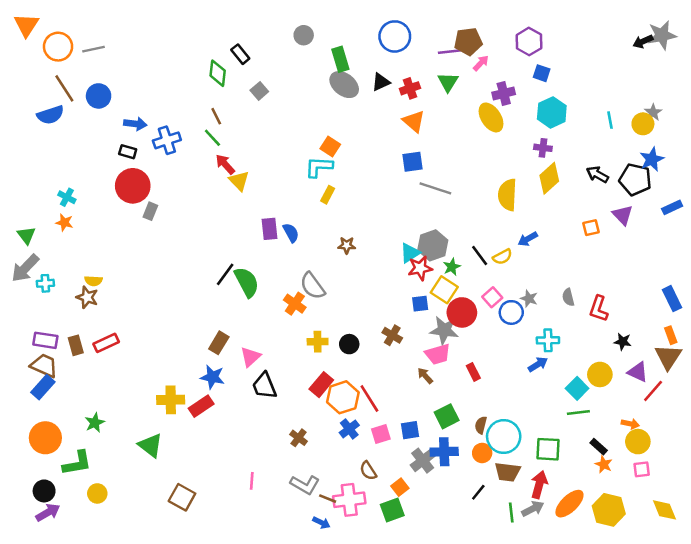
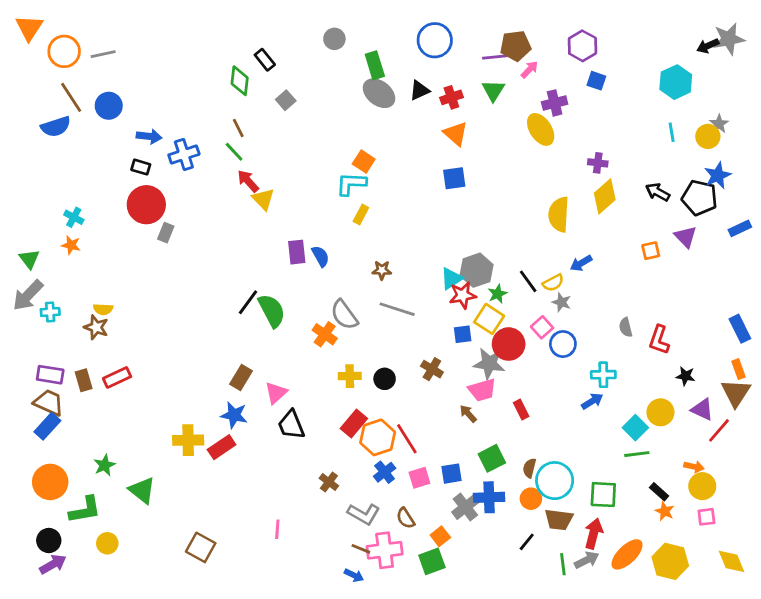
cyan hexagon: (552, 112) -> (676, 82), moved
gray line: (435, 188) -> (397, 309), moved
gray star: (529, 299) -> (562, 302), moved
green triangle: (150, 445) -> (142, 490), moved
gray L-shape: (305, 485) -> (364, 514), moved

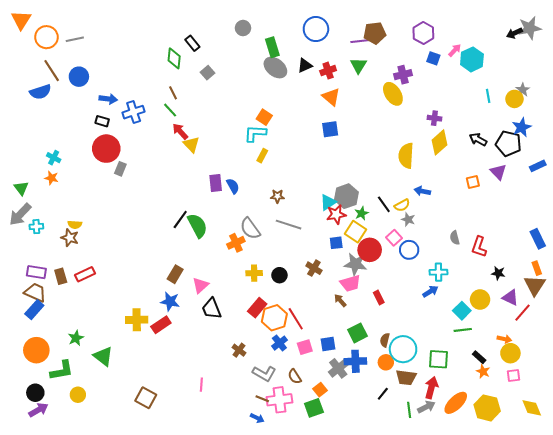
pink arrow: (529, 70) -> (455, 50), moved
cyan hexagon: (676, 82) -> (472, 59), moved
blue arrow: (581, 263) -> (422, 191), turned 42
orange cross: (325, 334) -> (236, 243), turned 30

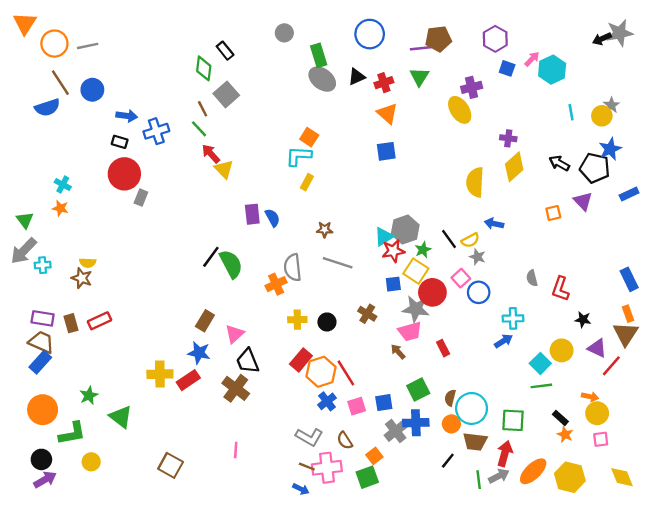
gray square: (208, 73) -> (226, 94), moved, size x1.5
gray semicircle: (250, 229) -> (293, 267), turned 30
brown cross: (239, 350) -> (236, 388), moved, size x1.6

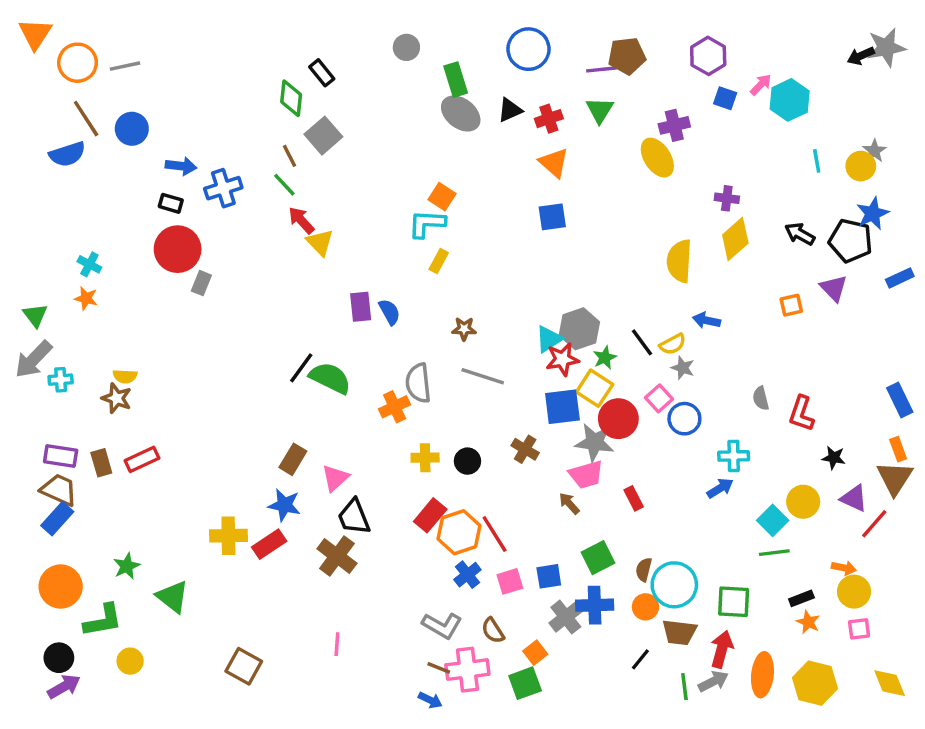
green semicircle: (231, 264) -> (330, 378), turned -36
blue square: (393, 284) -> (562, 407), size x1.6
black rectangle: (560, 418) -> (801, 598), turned -63
orange ellipse: (533, 471) -> (762, 675), turned -40

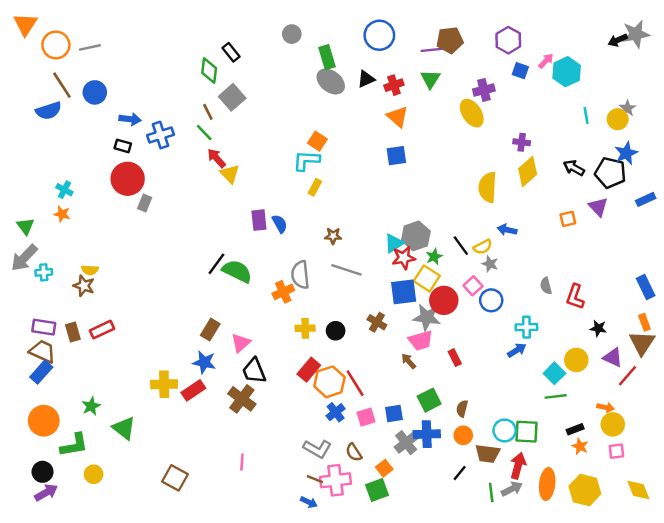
cyan circle: (674, 585) -> (505, 430), moved, size x0.7

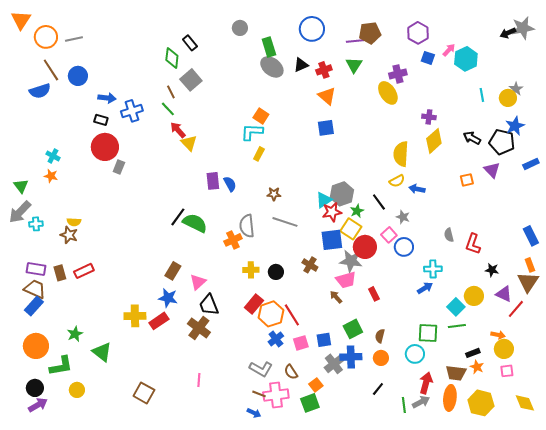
yellow semicircle: (483, 247) -> (397, 181), moved
green square: (526, 432) -> (428, 333), moved
brown trapezoid: (488, 454) -> (456, 373), moved

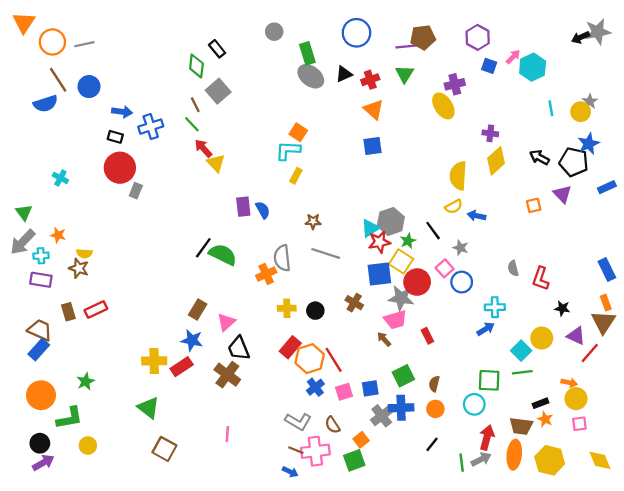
orange star: (51, 176) -> (58, 235), moved
purple rectangle: (36, 269) -> (41, 280), moved
green triangle: (102, 352) -> (148, 408), moved

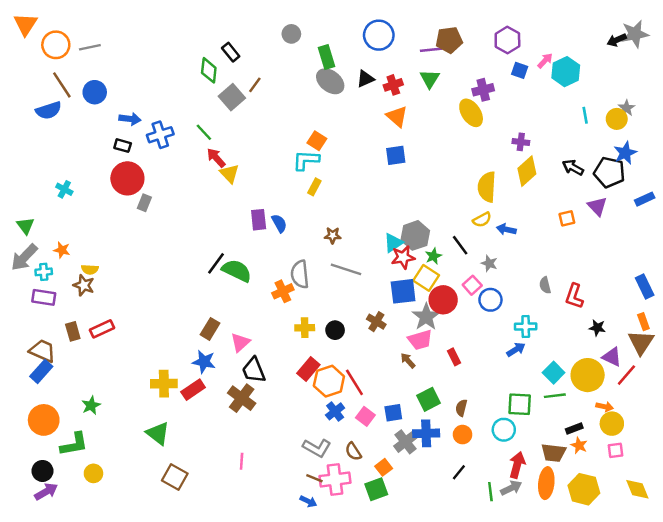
brown line: (195, 105) -> (255, 85), moved, turned 63
gray star: (401, 298) -> (426, 317), turned 30
yellow circle: (542, 338) -> (588, 375), moved, size x1.4
pink square: (344, 392) -> (365, 416), turned -36

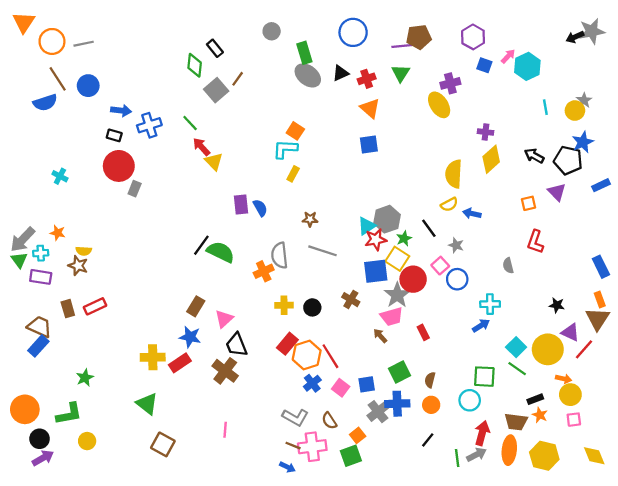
green triangle: (25, 226) -> (19, 260), moved
red L-shape: (574, 296) -> (535, 242), moved
green line: (555, 396) -> (517, 369), turned 42
orange circle: (44, 420) -> (25, 409), moved

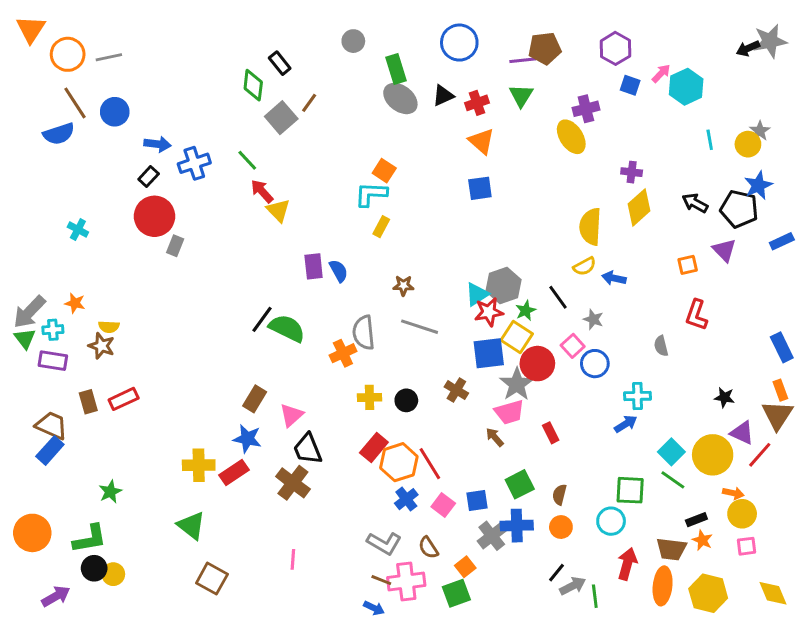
black rectangle: (114, 135) -> (149, 177), turned -63
black circle: (40, 439) -> (94, 568), moved
gray arrow: (476, 455) -> (573, 586), moved

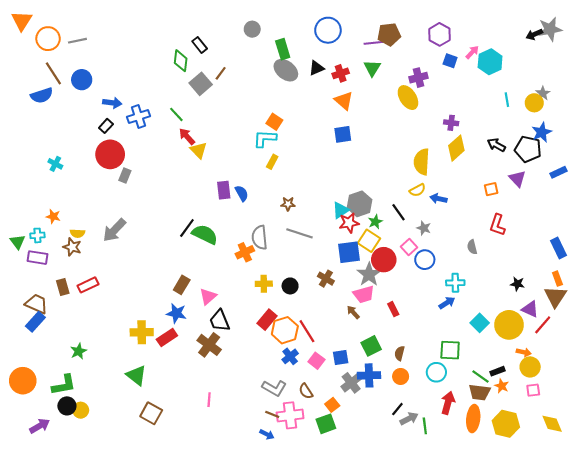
gray arrow: (29, 312) -> (114, 230), moved
green line: (673, 480) -> (481, 376), moved

